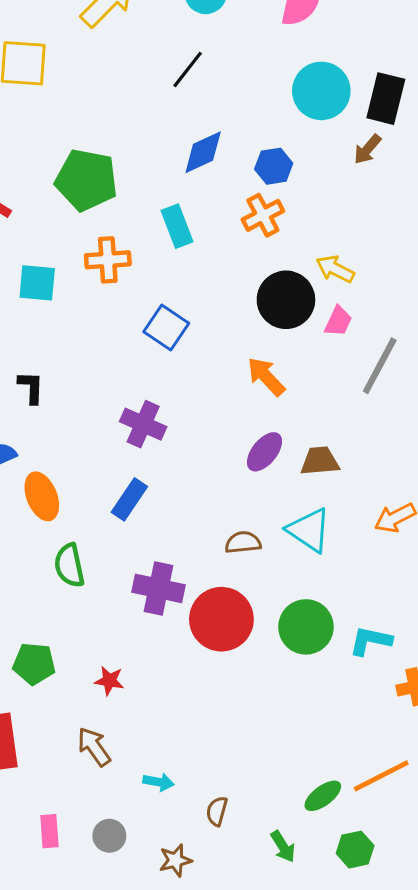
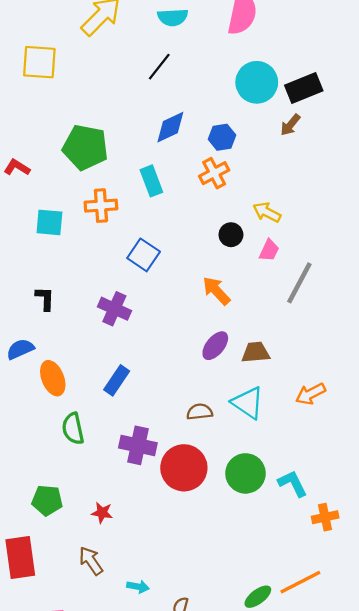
black rectangle: (386, 99) -> (304, 88), turned 54
black circle: (286, 300) -> (231, 235), size x0.6
purple cross: (143, 424) -> (114, 309), moved
cyan L-shape: (370, 641) -> (293, 484), turned 52

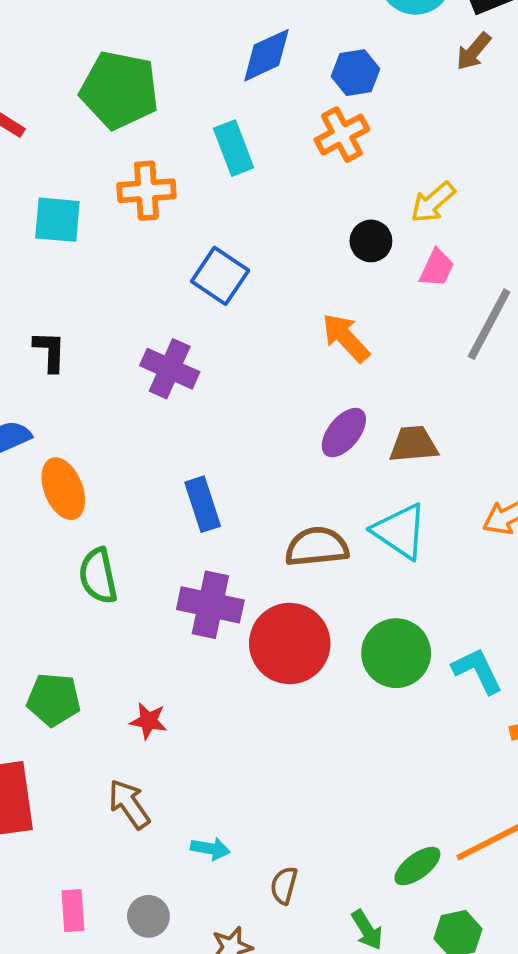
yellow arrow: (267, 212) -> (433, 202), turned -68
blue rectangle: (117, 380) -> (203, 504), moved, turned -52
brown semicircle: (200, 412) -> (317, 547), size x1.4

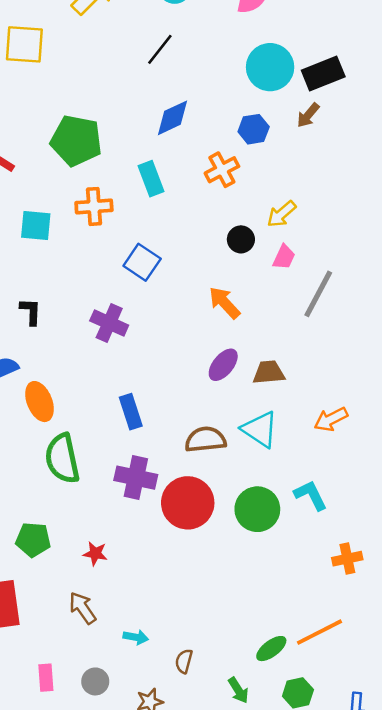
blue hexagon: (355, 73) -> (254, 129), moved
green semicircle: (98, 576) -> (62, 459), size x1.4
cyan L-shape: (477, 671) -> (311, 495), moved

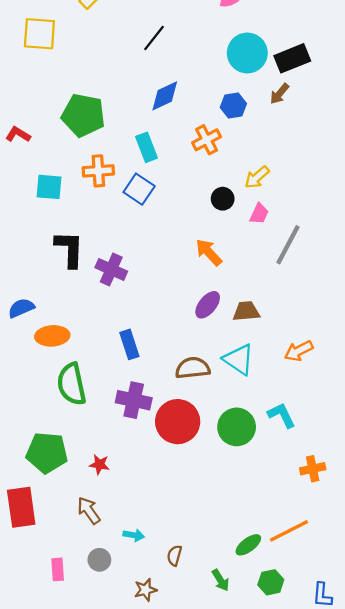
blue square: (142, 262) -> (139, 189), moved
black L-shape: (31, 312) -> (69, 249), moved, size x1.6
orange ellipse: (40, 402) -> (52, 336), turned -72
green pentagon: (33, 540) -> (47, 453), size x1.4
gray circle: (95, 681) -> (99, 560), moved

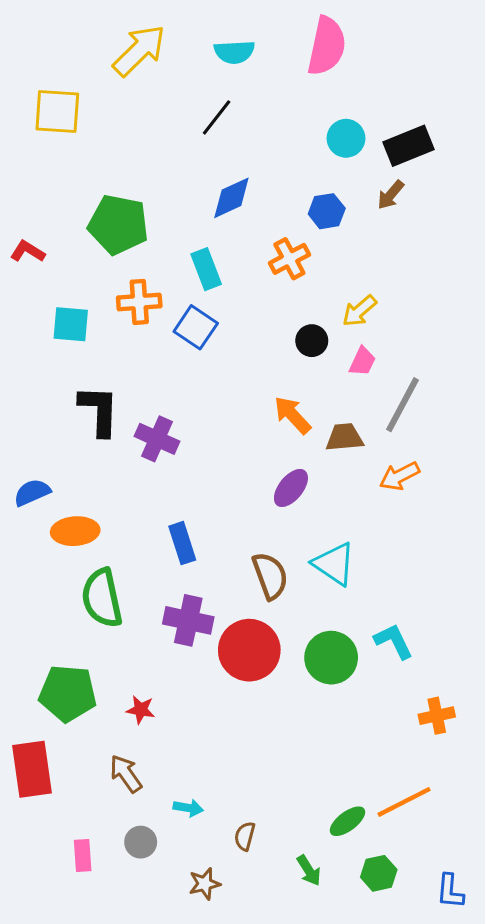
cyan circle: (247, 53) -> (346, 138), size x0.7
brown trapezoid: (246, 311) -> (345, 437), moved
orange arrow: (299, 351) -> (400, 476), moved
brown semicircle: (193, 368) -> (270, 576), turned 76

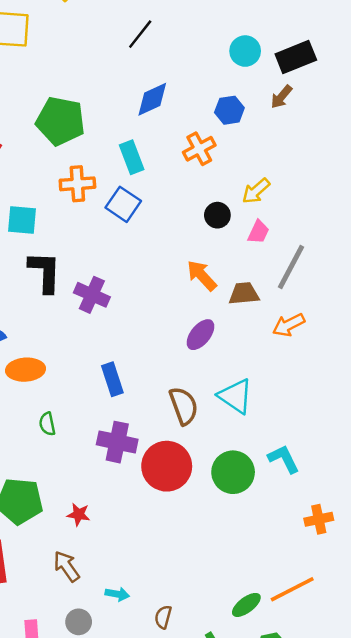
cyan square: (71, 324) -> (22, 220), moved
green semicircle: (102, 598) -> (47, 424), size x0.5

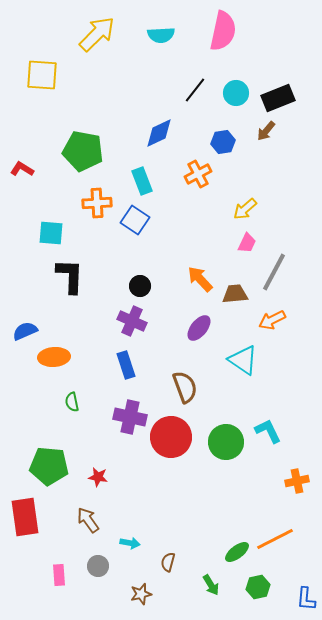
black line: (140, 34) -> (195, 90), moved
black circle: (217, 215) -> (140, 286), moved
purple cross: (92, 295) -> (132, 321), moved
cyan triangle: (235, 396) -> (243, 360), moved

